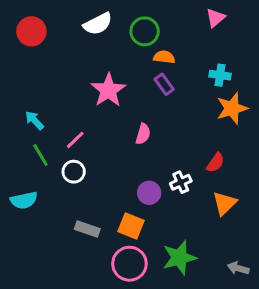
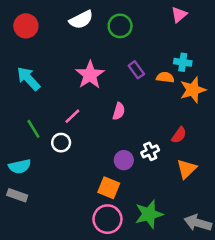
orange semicircle: (164, 57) -> (165, 77), moved
cyan arrow: (34, 120) -> (28, 79), moved, size x1.5
pink line: (75, 140) -> (72, 116), moved
gray rectangle: (87, 229) -> (17, 195), moved
gray arrow: (238, 268) -> (198, 223), size x1.5

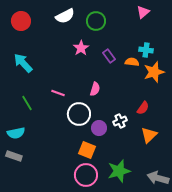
pink star: (90, 75) -> (81, 48), moved, size x0.7
pink line: (72, 116) -> (58, 93), turned 64
white circle: (61, 143) -> (79, 114), moved, size x1.5

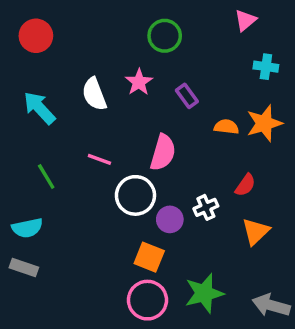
white semicircle: (65, 16) -> (94, 94), moved, turned 96
cyan cross: (146, 50) -> (266, 67), moved
orange semicircle: (132, 62) -> (226, 127), moved
pink semicircle: (95, 89) -> (163, 152), size x1.5

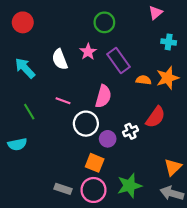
purple rectangle: (187, 96) -> (119, 60), size x1.6
red semicircle: (245, 185) -> (156, 117), size x1.5
orange triangle: (256, 231) -> (173, 167), moved
gray rectangle: (24, 267) -> (63, 189), moved

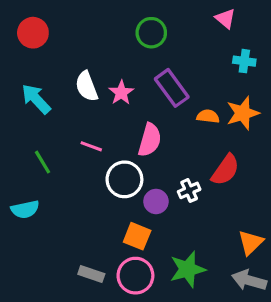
pink triangle: (156, 13) -> (225, 19), turned -40
pink star: (88, 52) -> (121, 93), moved

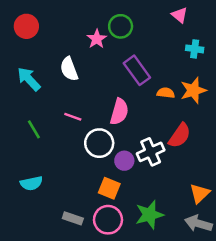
pink star: (121, 93) -> (97, 39), moved
white cross: (189, 190) -> (151, 152), size x1.5
cyan semicircle: (25, 209) -> (31, 183), moved

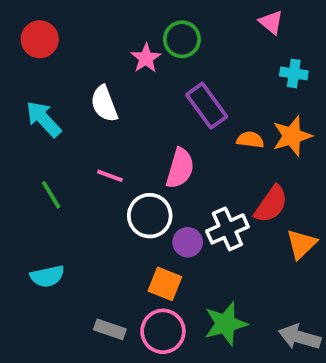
orange triangle: (200, 193) -> (301, 244), moved

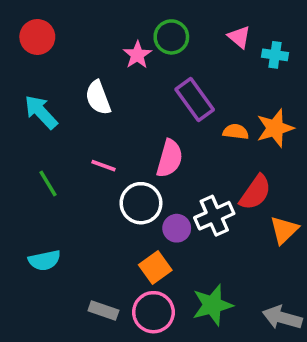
pink triangle: (271, 22) -> (239, 37), moved
cyan cross: (294, 73) -> (275, 55), moved
orange square: (165, 284) -> (155, 268), turned 32

